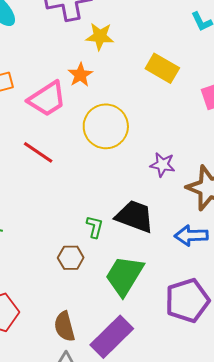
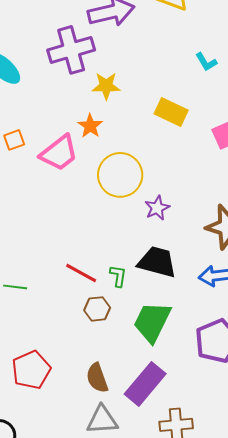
red line: (38, 152) -> (81, 273), moved
purple star: (163, 165) -> (157, 208), moved, turned -30

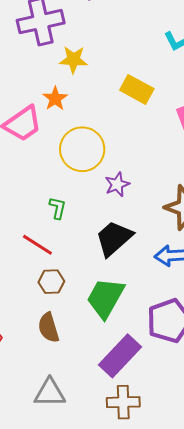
black trapezoid: (157, 262) -> (114, 238), turned -60
green L-shape: (118, 276) -> (58, 208), moved
brown semicircle: (97, 378) -> (49, 328), moved
purple rectangle: (145, 384) -> (120, 356), moved

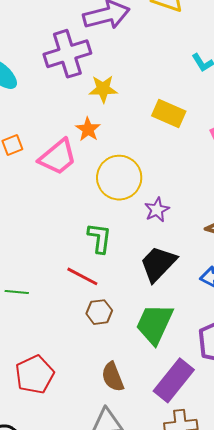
green L-shape: (58, 208) -> (100, 238), size x1.4
brown semicircle: (49, 328) -> (113, 377), moved

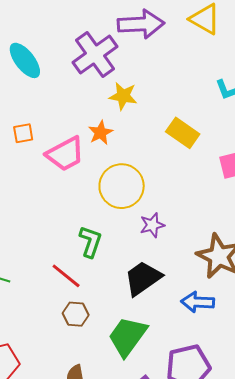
purple cross: (67, 54) -> (95, 55), turned -30

